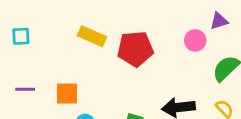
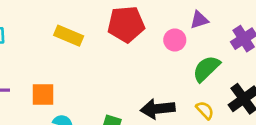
red pentagon: (135, 49) -> (126, 24), moved

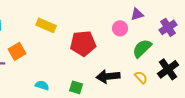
red pentagon: (126, 24) -> (83, 43), moved
orange square: (43, 94) -> (17, 51), moved, turned -30

